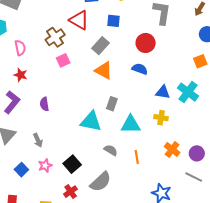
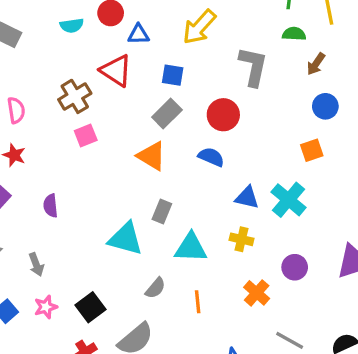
gray rectangle: (101, 46) -> (167, 114), moved
gray semicircle: (111, 150) -> (155, 288), turned 96
purple circle: (197, 153) -> (295, 267), moved

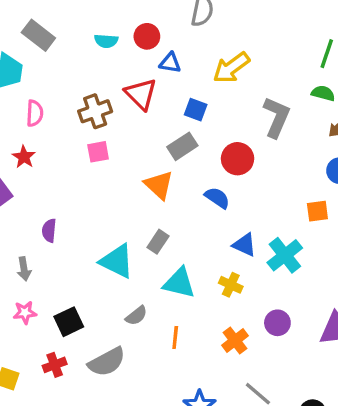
purple semicircle: (51, 206) -> (49, 230), moved

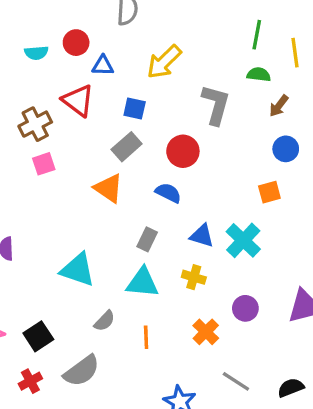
gray rectangle: (158, 242) -> (147, 239), moved

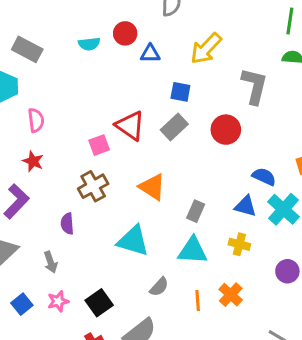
red triangle: (78, 101) -> (130, 126), moved
brown cross: (35, 124) -> (93, 186), moved
orange triangle: (109, 188) -> (152, 187), moved
blue semicircle: (168, 193) -> (264, 177), moved
orange cross: (206, 332) -> (231, 295), moved

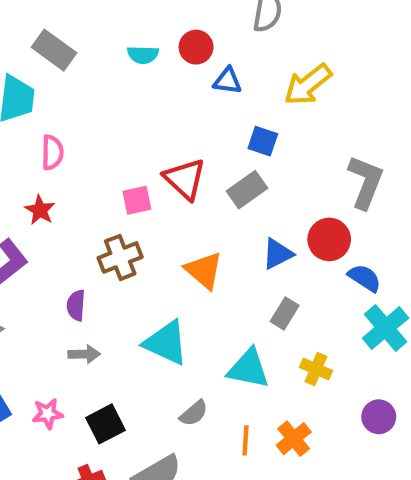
gray L-shape: (255, 86) -> (366, 182), moved
red circle: (226, 130) -> (329, 239), moved
blue triangle: (245, 206) -> (278, 254), moved, turned -50
gray rectangle: (196, 211) -> (285, 313), moved
gray arrow: (51, 262) -> (84, 354), moved, turned -80

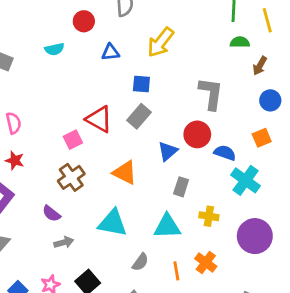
red circle: (196, 47) -> (84, 21), moved
purple semicircle: (76, 305) -> (51, 214), turned -42
purple circle: (379, 417) -> (255, 236), size x1.6

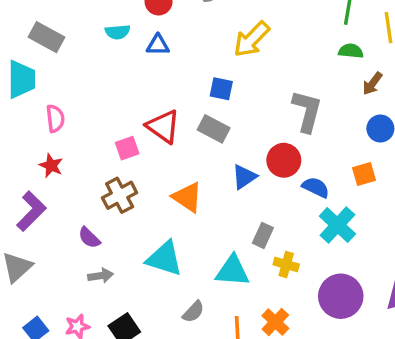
blue triangle: (110, 52) -> (158, 45), moved
gray rectangle: (139, 116) -> (214, 129), turned 70
gray rectangle: (181, 187) -> (263, 235), moved

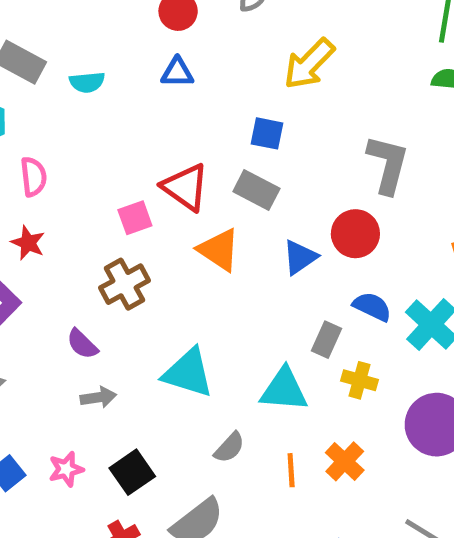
cyan semicircle: (118, 32) -> (87, 82), moved
blue semicircle: (316, 187) -> (372, 307), moved
orange triangle: (187, 197) -> (219, 250), moved

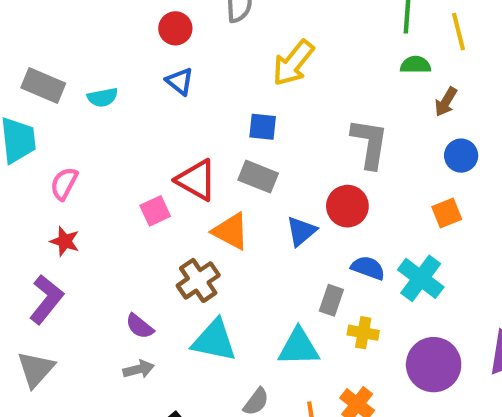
blue triangle: (177, 72) -> (180, 81), turned 44
pink semicircle: (33, 177) -> (64, 184), turned -140
brown cross: (125, 284) -> (198, 280), moved
purple semicircle: (82, 344) -> (140, 326), moved

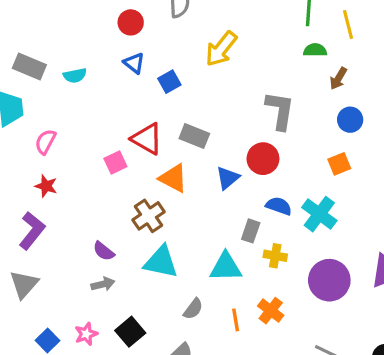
blue square: (263, 127) -> (169, 82), moved, turned -35

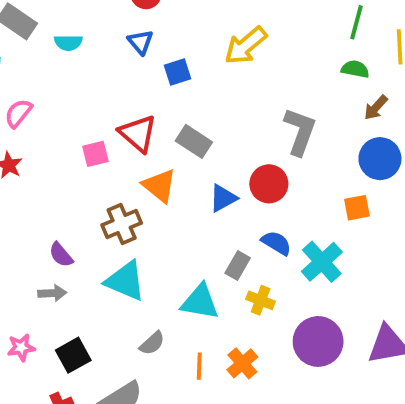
blue circle: (350, 120) -> (380, 159), size x1.4

